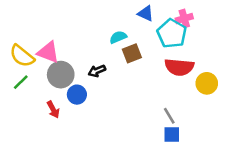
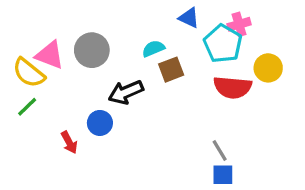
pink triangle: (48, 52) -> (50, 55), moved
black arrow: (97, 71) -> (126, 92), size x1.5
gray circle: (61, 75) -> (92, 50), moved
yellow circle: (207, 83) -> (268, 68), moved

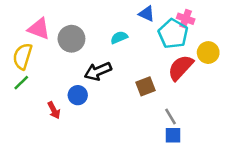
pink cross: (239, 24) -> (186, 19), turned 36
pink triangle: (50, 55) -> (39, 29), moved
brown square: (171, 70) -> (145, 86), moved
yellow semicircle: (29, 73) -> (23, 56), turned 68
red semicircle: (233, 87) -> (181, 68), turned 128

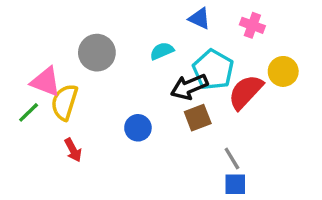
pink triangle: (39, 29) -> (46, 82), moved
cyan pentagon: (173, 34) -> (213, 70), moved
yellow semicircle: (23, 56) -> (64, 102), moved
black arrow: (98, 71) -> (189, 87), moved
blue circle: (78, 95) -> (138, 128), moved

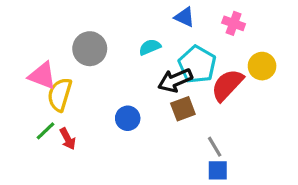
green line: (29, 112) -> (45, 131), moved

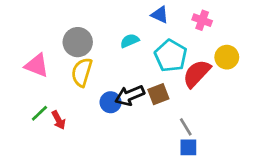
black arrow: (175, 80) -> (130, 95), moved
yellow semicircle: (60, 95) -> (82, 72), moved

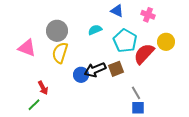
green line: (39, 113) -> (34, 105), moved

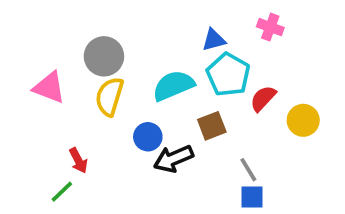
blue triangle: (117, 11) -> (214, 40), moved, turned -40
cyan semicircle: (95, 30) -> (173, 86), moved, size x1.6
yellow circle: (166, 42) -> (303, 120), moved
red semicircle: (144, 54) -> (263, 98), size x0.7
black arrow: (95, 70) -> (173, 159), moved

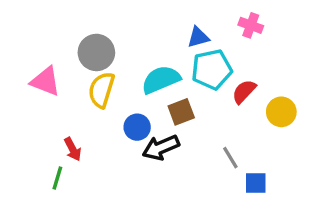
cyan pentagon: (228, 75) -> (212, 69), turned 30
brown square: (212, 126) -> (181, 112), moved
green line: (62, 192) -> (57, 178), turned -30
blue square: (252, 197) -> (256, 183), moved

